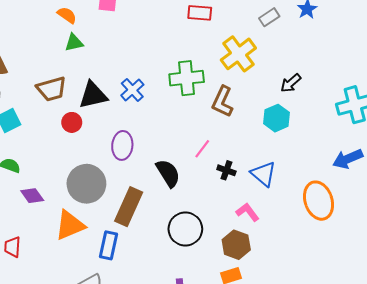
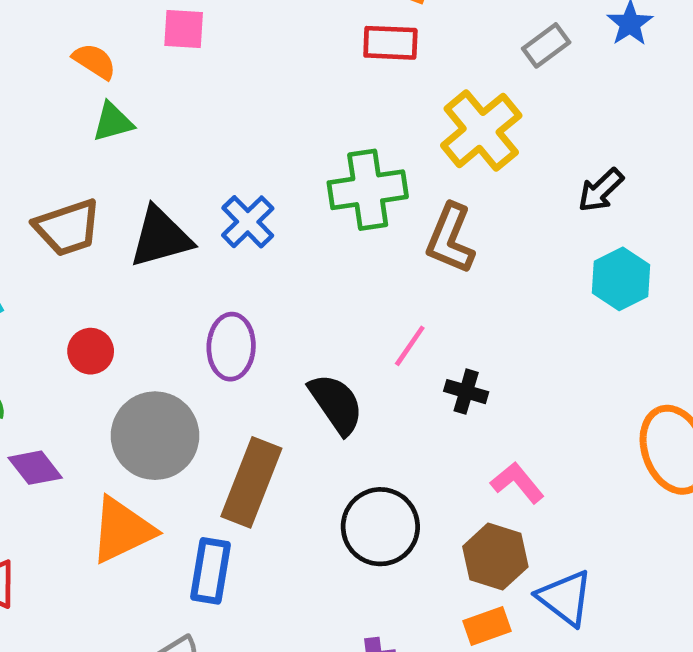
cyan hexagon: (277, 118) -> (621, 279), moved
red circle: (72, 122) -> (91, 351), moved
blue triangle: (263, 174) -> (565, 598), moved

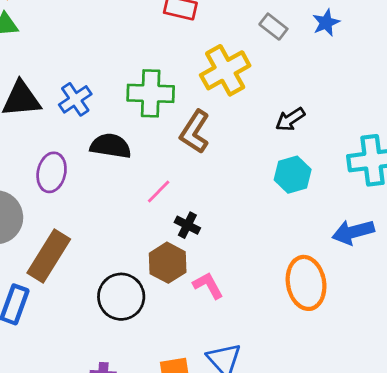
gray rectangle: (546, 45) -> (273, 27), turned 64
black semicircle: (336, 404) -> (111, 146), moved, turned -57
brown hexagon: (495, 557) -> (168, 263), moved

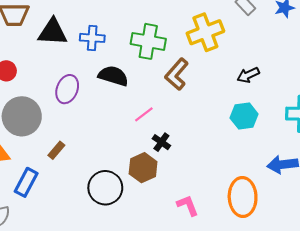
blue cross: (75, 99) -> (92, 38), turned 30
brown rectangle: (49, 256) -> (56, 150), size x0.5
pink L-shape: (208, 285) -> (188, 205), moved

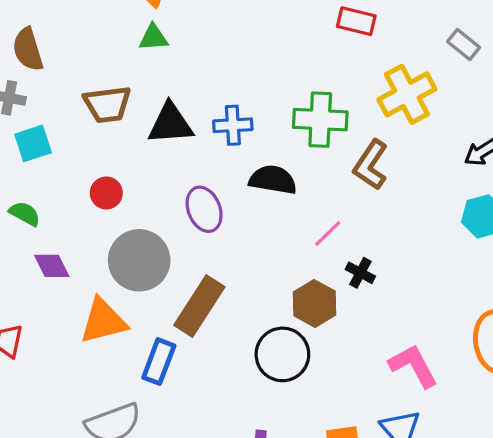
purple ellipse: (67, 89) -> (204, 209), turned -36
brown rectangle: (56, 150) -> (199, 306), size x2.0
brown hexagon: (143, 168) -> (315, 303), moved
pink L-shape: (188, 205) -> (413, 366), size x1.4

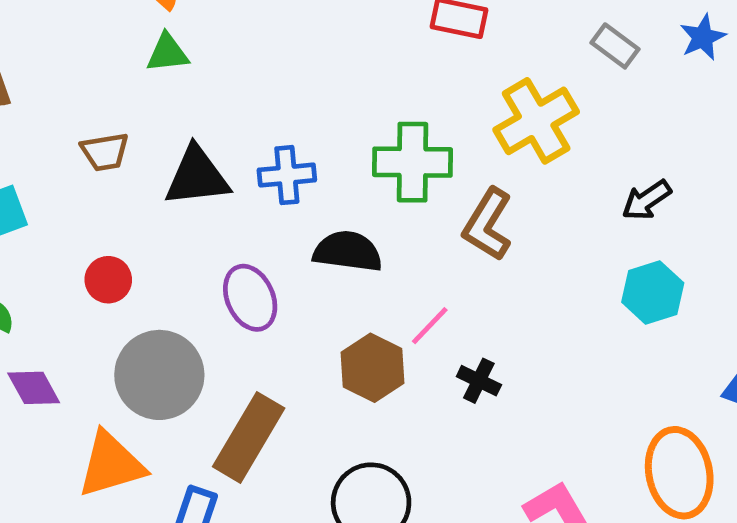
brown trapezoid: (107, 104) -> (105, 152), size x0.7
brown hexagon: (315, 303) -> (373, 368), moved

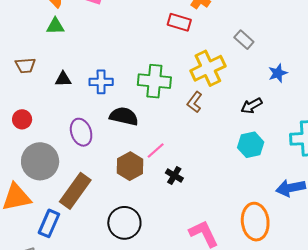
blue star: (703, 37) -> (278, 73), moved
black triangle: (197, 176) -> (63, 79), size x0.6
brown L-shape: (488, 224) -> (195, 102), moved, size x0.7

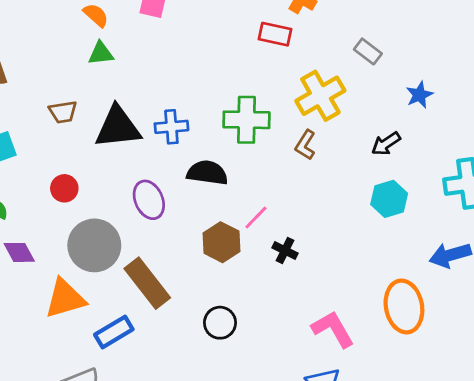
black triangle: (63, 79) -> (118, 127), size x2.0
brown rectangle: (75, 191) -> (147, 283), turned -69
blue rectangle: (49, 223) -> (114, 332), turned 40
black circle: (124, 223) -> (220, 323), size x0.7

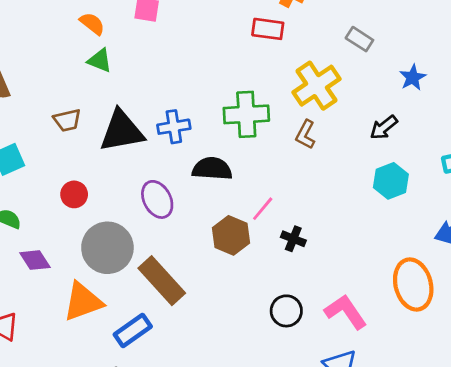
green triangle: (101, 53) -> (100, 60), turned 32
black circle: (220, 323) -> (286, 311), moved

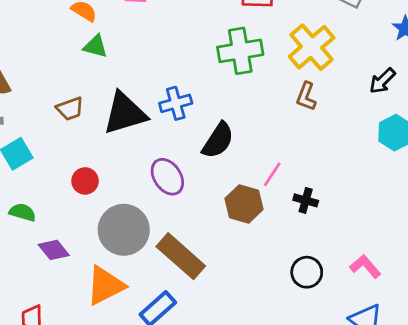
green cross: (246, 114) -> (240, 51), moved
black semicircle: (212, 169) -> (218, 140), turned 126
pink L-shape: (346, 312) -> (365, 266), size x0.7

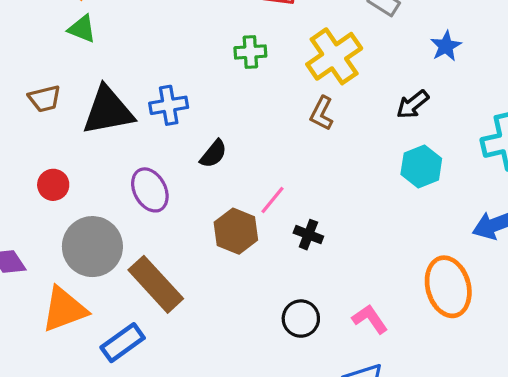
green cross: (240, 51) -> (250, 52), size x0.6
black semicircle: (218, 140) -> (213, 154), size x0.7

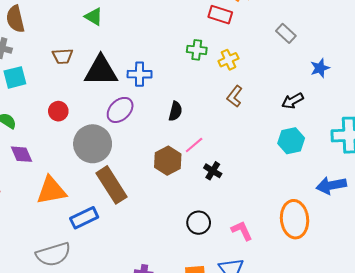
yellow cross: (334, 56) -> (228, 60), moved, size x0.6
black semicircle: (213, 154) -> (175, 111), moved, turned -36
purple ellipse: (150, 190) -> (120, 110), moved, turned 64
gray circle: (92, 247) -> (93, 144), moved

